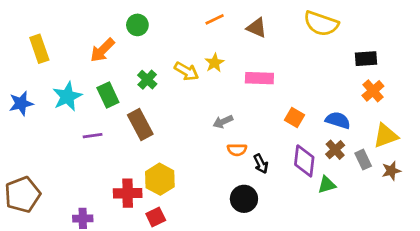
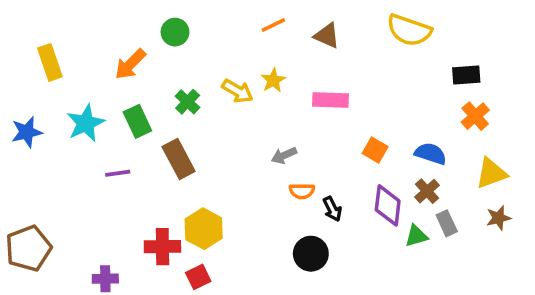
gray rectangle: (363, 160) -> (447, 223), moved

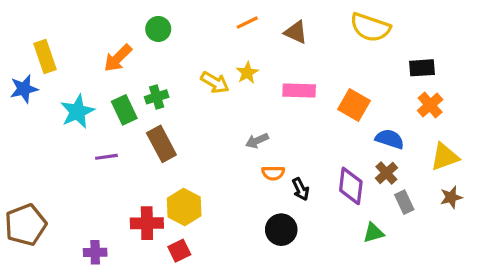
green cross: (188, 102) -> (157, 97), moved, turned 30
blue star: (27, 132) -> (24, 89), moved
orange square: (375, 150) -> (354, 105), moved, size x1.4
green triangle: (416, 236) -> (373, 233), moved

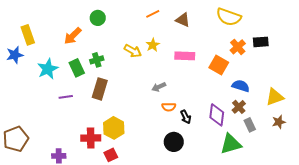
orange cross: (430, 105) -> (238, 47), moved
brown rectangle: (161, 144) -> (100, 89), turned 45
green triangle: (373, 233) -> (231, 144), size x1.6

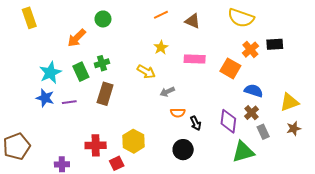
yellow rectangle: (28, 35) -> (29, 18), moved
yellow arrow: (133, 51) -> (146, 72), moved
blue star: (15, 55) -> (45, 98), moved, turned 30
yellow hexagon: (114, 128) -> (134, 141), moved

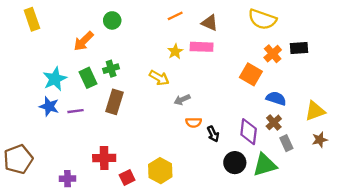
pink rectangle: (195, 59) -> (202, 47), moved
yellow hexagon: (134, 141) -> (160, 171), moved
black circle: (183, 150) -> (235, 163), moved

